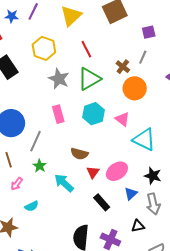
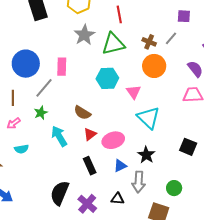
brown cross: (123, 67) -> (149, 42), turned -32
pink rectangle: (58, 114) -> (62, 67), moved

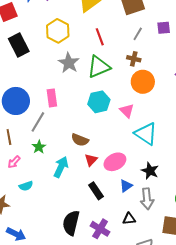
gray line: (171, 38) -> (138, 34), moved
cyan arrow: (59, 136) -> (61, 167), turned 65

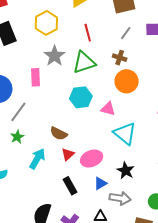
pink rectangle: (52, 98) -> (36, 77), moved
pink triangle: (127, 111) -> (108, 109), turned -35
gray arrow: (147, 199) -> (120, 198), turned -80

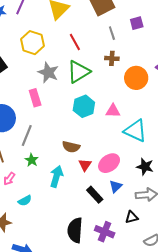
gray line: (126, 33) -> (112, 33), turned -40
orange circle: (127, 81) -> (136, 78), moved
blue triangle: (100, 183) -> (116, 186), moved

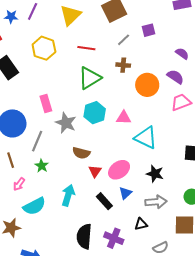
gray line: (112, 33) -> (124, 40), turned 64
red line: (75, 42) -> (86, 48), turned -54
gray star: (48, 72) -> (66, 123), moved
cyan arrow: (56, 176) -> (68, 195), moved
cyan semicircle: (25, 201) -> (34, 206), size x1.6

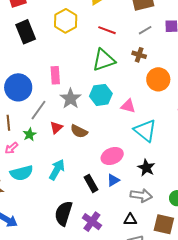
green star: (42, 166) -> (30, 134), moved
red triangle: (95, 171) -> (56, 128), moved
black triangle: (141, 224) -> (130, 220), moved

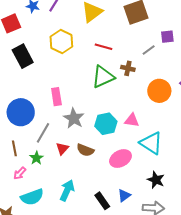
gray line: (145, 30) -> (149, 50), moved
brown cross: (139, 55) -> (128, 68), moved
cyan hexagon: (101, 95) -> (106, 124), moved
pink ellipse: (112, 156) -> (120, 159), moved

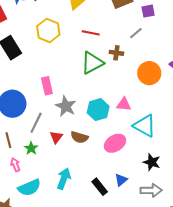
purple square: (167, 37) -> (148, 11), moved
pink arrow: (20, 173) -> (15, 165), turned 120

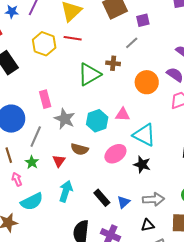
red line: (91, 33) -> (73, 38), moved
red triangle: (56, 137) -> (59, 161), moved
black star: (152, 162) -> (142, 164), moved
blue triangle: (121, 180) -> (124, 202), moved

